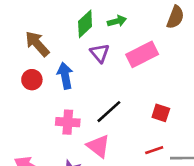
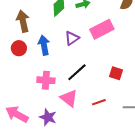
brown arrow: (37, 44) -> (23, 21), turned 30
purple triangle: (100, 53) -> (72, 38), moved, turned 35
red line: (154, 150) -> (99, 102), moved

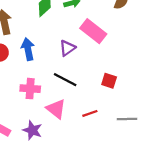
pink rectangle: (102, 29) -> (93, 31), turned 65
purple triangle: (72, 38) -> (67, 48), moved
black line: (77, 72) -> (65, 80), turned 70

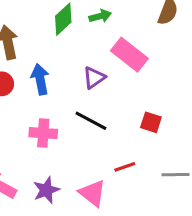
pink triangle: (56, 109) -> (92, 193), moved
purple star: (32, 130) -> (46, 190), turned 30

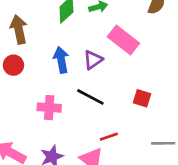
blue arrow: (40, 79) -> (61, 60), moved
red line: (125, 167) -> (109, 137), moved

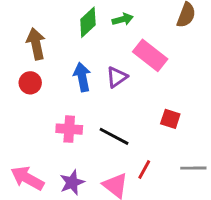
black line: (90, 97) -> (114, 136), moved
red line: (109, 137) -> (144, 169), moved, turned -42

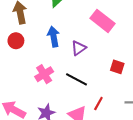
purple triangle: (117, 77) -> (79, 48), moved
pink cross: (69, 129) -> (44, 74), turned -36

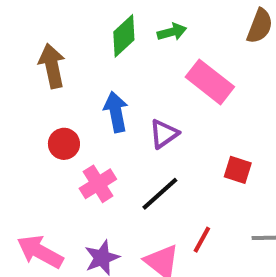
red circle: (16, 41) -> (64, 144), moved
black line: (76, 79) -> (160, 194), turned -70

